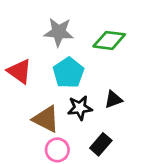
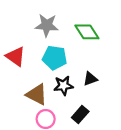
green diamond: (109, 40) -> (87, 32), turned 50
cyan pentagon: (69, 73) -> (55, 58), turned -30

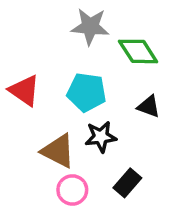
gray star: (47, 25) -> (90, 27), moved
black triangle: (90, 79) -> (149, 106), moved, turned 40

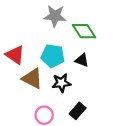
black triangle: (149, 106) -> (82, 60), moved
brown triangle: (58, 151) -> (32, 79), moved

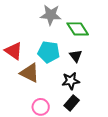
black triangle: (82, 60) -> (76, 56), turned 32
black star: (61, 83) -> (71, 81), moved

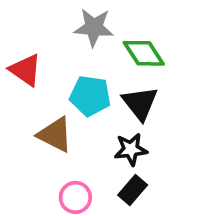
red triangle: (14, 51) -> (25, 70), moved
black triangle: (76, 56) -> (140, 103), size x1.5

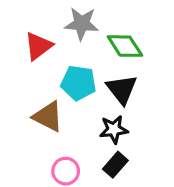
red triangle: (25, 70) -> (38, 46), moved, turned 48

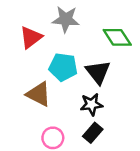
green diamond: (125, 46) -> (117, 37), moved

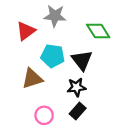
brown triangle: (39, 94) -> (32, 79), turned -45

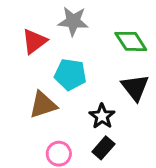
black triangle: (82, 60) -> (135, 87), moved
black star: (77, 87) -> (102, 116), turned -30

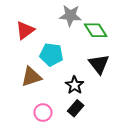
gray star: (73, 21) -> (70, 16), moved

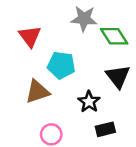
red triangle: (25, 30) -> (30, 36), turned -30
black rectangle: (76, 108) -> (105, 129), moved, turned 35

